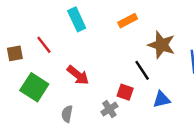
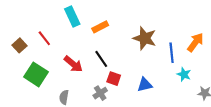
orange rectangle: (128, 21) -> (100, 27), moved
brown square: (15, 53) -> (19, 45), turned -32
black line: (142, 70) -> (101, 59), moved

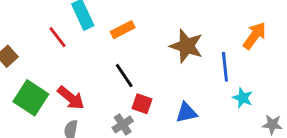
red line: (44, 38) -> (58, 37), moved
orange arrow: (195, 42) -> (255, 36), moved
red arrow: (73, 64) -> (71, 98), moved

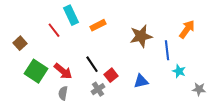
brown star: (186, 46) -> (141, 36), turned -30
black line: (124, 76) -> (92, 64), moved
red square: (142, 104) -> (111, 75), turned 32

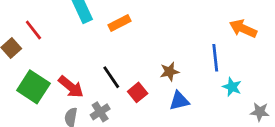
orange arrow: (187, 29) -> (243, 29), turned -102
red line: (54, 30) -> (33, 30), moved
brown star: (141, 36) -> (169, 72), moved, size x0.6
gray cross: (98, 89) -> (100, 112), moved

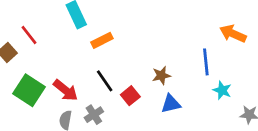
orange rectangle: (120, 23) -> (102, 40), moved

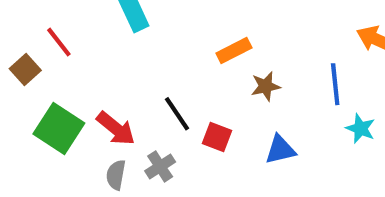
orange rectangle: (102, 40) -> (234, 50), moved
brown star: (161, 75) -> (266, 86), moved
red square: (130, 96) -> (217, 137), turned -30

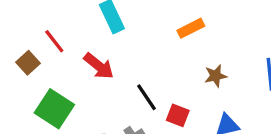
orange rectangle: (234, 50) -> (191, 28), moved
red arrow: (116, 128) -> (99, 66), moved

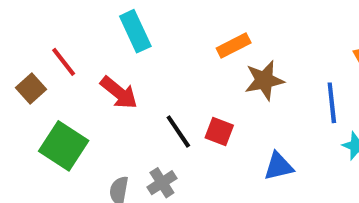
brown star: (216, 76) -> (264, 80), moved, size x1.4
red square: (178, 115) -> (219, 131), moved

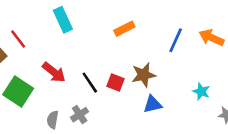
brown star: (264, 80) -> (144, 75), moved
red arrow: (119, 93) -> (54, 72), moved
blue line: (332, 103) -> (176, 40), moved, turned 30

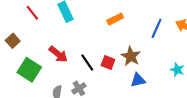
red line: (18, 39) -> (32, 13), moved
brown star: (144, 75) -> (131, 56), turned -30

